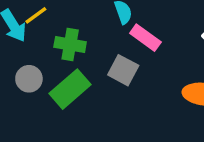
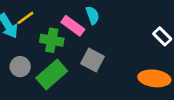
pink rectangle: (145, 38) -> (73, 26), moved

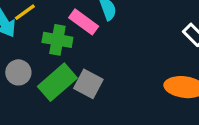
gray square: (93, 60) -> (88, 84), moved

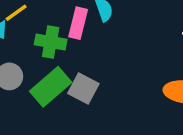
pink rectangle: (84, 22) -> (78, 23), turned 68

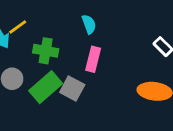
pink rectangle: (78, 23) -> (93, 59), moved

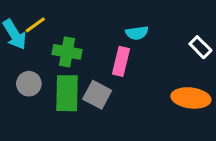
cyan semicircle: (89, 24) -> (137, 33), moved, turned 102
green rectangle: (46, 87) -> (67, 93), turned -48

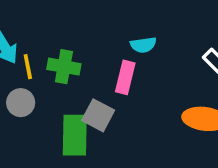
yellow line: (35, 25) -> (28, 67), moved, turned -65
green rectangle: (67, 93) -> (75, 135), moved

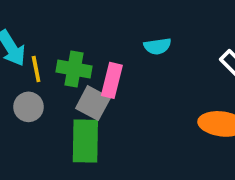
pink rectangle: (125, 77) -> (112, 80), moved
gray square: (98, 115) -> (93, 103), moved

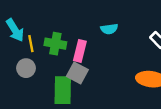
gray square: (93, 103) -> (77, 73), moved

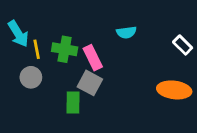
pink rectangle: (80, 51) -> (93, 58), turned -40
green rectangle: (63, 90) -> (73, 103), size x0.7

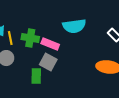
cyan semicircle: (126, 32) -> (74, 26), size x1.6
pink rectangle: (93, 58) -> (50, 44), turned -42

